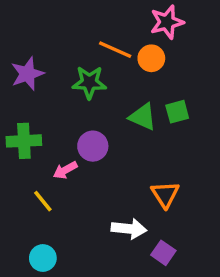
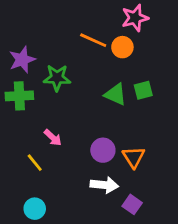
green star: (89, 82) -> (57, 78), moved
green cross: (24, 141) -> (19, 96), moved
purple circle: (93, 146) -> (103, 150), moved
pink arrow: (65, 170) -> (53, 138), turned -108

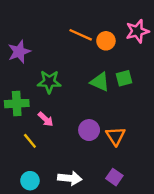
pink star: (135, 18) -> (137, 31), moved
green star: (57, 78) -> (49, 82), moved
green cross: (19, 96) -> (17, 104), moved
white arrow: (104, 185) -> (70, 178), moved

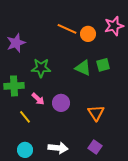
purple circle: (89, 130) -> (61, 103), moved

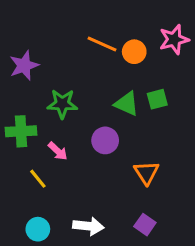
purple circle: (61, 103) -> (105, 140), moved

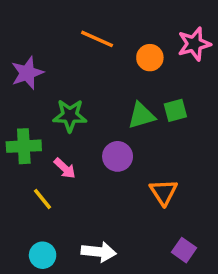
orange line: (102, 44) -> (97, 39), moved
green triangle: (127, 104) -> (141, 116), turned -40
purple square: (145, 225) -> (184, 250), moved

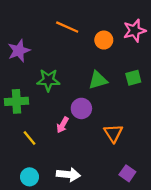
green square: (175, 110) -> (133, 78), moved
pink arrow: (65, 168) -> (63, 125), moved, turned 77

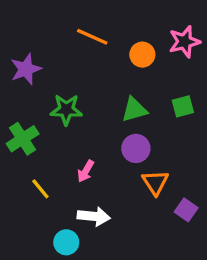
green cross: (17, 101) -> (23, 139), turned -30
purple circle: (81, 108) -> (136, 148), moved
purple square: (127, 173) -> (186, 210), moved
white arrow: (68, 175) -> (94, 216), moved
cyan circle: (29, 177) -> (66, 242), moved

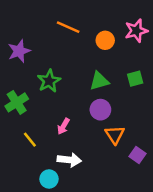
green star: (66, 110) -> (49, 81), turned -30

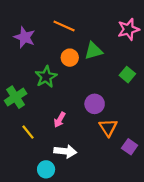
orange circle: (105, 40) -> (70, 58), moved
purple star: (19, 51) -> (25, 37), moved, turned -30
green square: (135, 79) -> (127, 75), turned -35
green triangle: (99, 81) -> (93, 51), moved

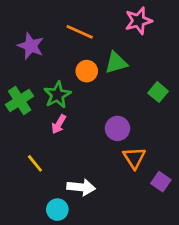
pink star: (128, 29) -> (138, 21), moved
green cross: (16, 97) -> (20, 100), moved
pink arrow: (60, 120) -> (59, 124), moved

